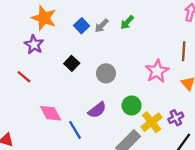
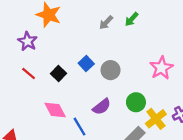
blue square: (82, 26) -> (86, 63), moved
purple star: (34, 45) -> (27, 41), moved
black square: (72, 63) -> (58, 73), moved

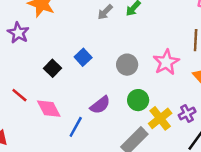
gray circle: (111, 70) -> (127, 65), moved
red line: (29, 73) -> (19, 95), moved
blue line: (80, 127) -> (76, 127), turned 60

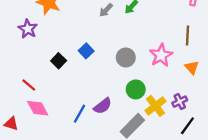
purple semicircle: (100, 105) -> (103, 106), moved
pink diamond: (49, 109) -> (38, 108), moved

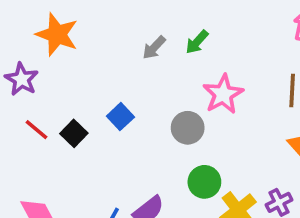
pink star: (161, 55) -> (223, 94), moved
red line: (29, 85) -> (37, 130), moved

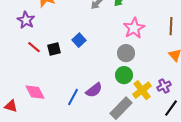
gray circle: (188, 128) -> (126, 53), moved
black square: (74, 133) -> (54, 49), turned 32

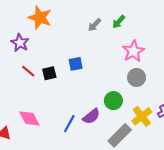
blue square: (79, 40) -> (76, 64), turned 32
gray circle: (126, 53) -> (137, 77), moved
green circle: (124, 75) -> (113, 101), moved

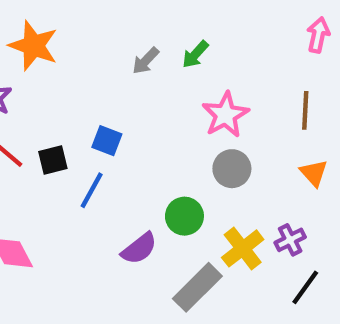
blue square: (76, 64) -> (107, 141), turned 32
blue line: (69, 124) -> (92, 190), moved

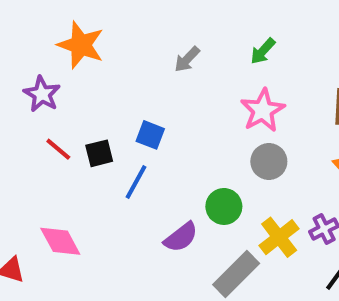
green arrow: (195, 54) -> (263, 51), moved

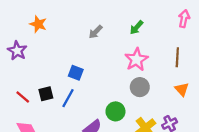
orange star: (81, 45) -> (38, 24), size x0.7
red line: (58, 149) -> (23, 97), moved
black square: (99, 153) -> (46, 94), moved

